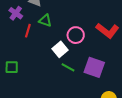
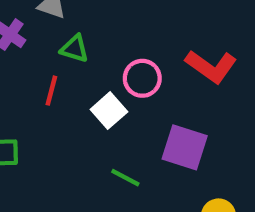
red line: (28, 31) -> (51, 91), moved
green line: (68, 67) -> (125, 178), moved

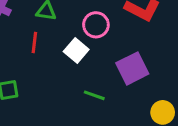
purple square: (185, 147) -> (132, 68), turned -36

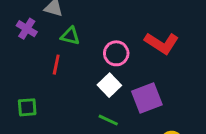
white square: (76, 51) -> (109, 85), moved

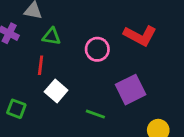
white square: (109, 85) -> (56, 91), moved
green square: (27, 107) -> (16, 109), turned 30

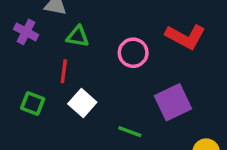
green square: (16, 109) -> (33, 104), moved

